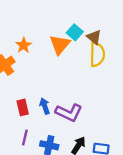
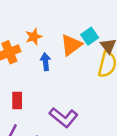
blue arrow: (45, 106) -> (46, 62), moved

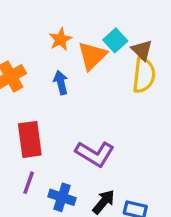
orange star: (34, 37) -> (60, 39), moved
red rectangle: (17, 101) -> (30, 139), size x1.5

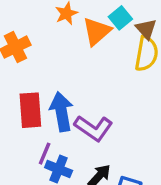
blue arrow: (61, 83) -> (61, 112), moved, size x1.6
purple line: (29, 183) -> (45, 154), moved

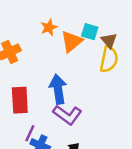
cyan square: (120, 18) -> (90, 32), turned -35
blue arrow: (61, 112) -> (58, 89), moved

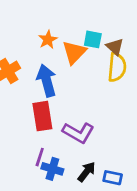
blue arrow: (58, 89) -> (47, 81), moved
red rectangle: (20, 100) -> (42, 116), moved

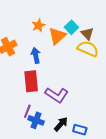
cyan square: (93, 39) -> (71, 27), turned 32
yellow semicircle: (117, 67) -> (88, 49), turned -75
blue arrow: (47, 81) -> (36, 55), size x0.7

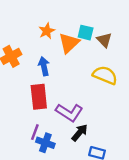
cyan square: (71, 27) -> (86, 33), turned -32
yellow semicircle: (88, 49) -> (105, 75), moved
black arrow: (61, 124) -> (80, 133), moved

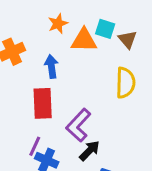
orange triangle: (69, 43) -> (84, 40), turned 40
yellow semicircle: (105, 75) -> (125, 83), turned 65
purple L-shape: (69, 112) -> (78, 125), turned 96

